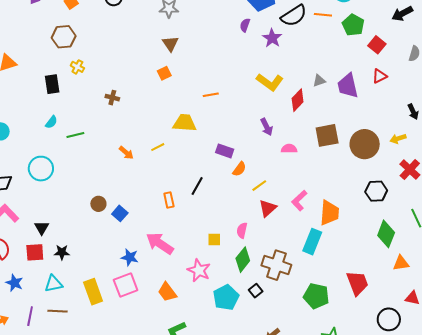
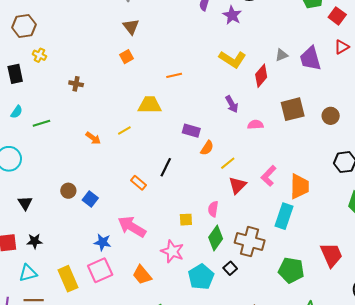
brown circle: (365, 144) -> (331, 116), size x0.6
orange rectangle: (169, 200) -> (138, 183), turned -35
black triangle: (42, 228) -> (25, 203), moved

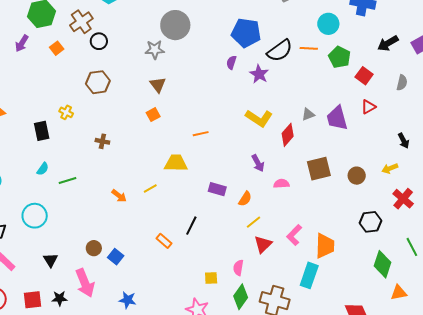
brown hexagon: (24, 26) -> (98, 82), moved
orange semicircle: (207, 148) -> (245, 199), moved
pink arrow: (132, 227) -> (85, 283), moved, turned -144

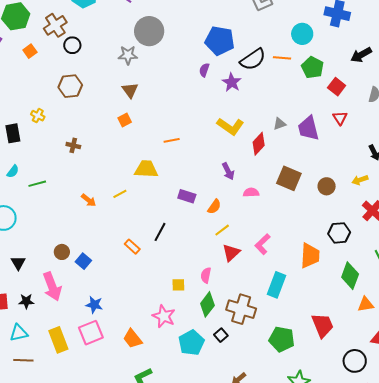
red triangle: (368, 107) -> (340, 118), turned -35
brown square: (319, 169) -> (289, 178), turned 35
orange trapezoid: (325, 246) -> (310, 256), moved

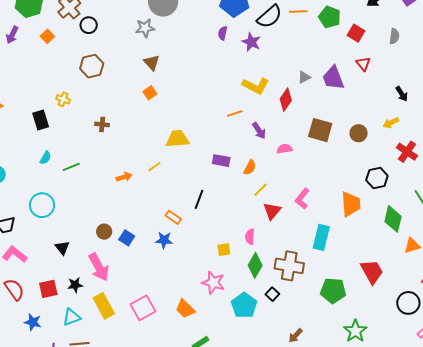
orange line: (172, 140) -> (235, 113), moved
orange arrow: (89, 200) -> (124, 177), turned -49
blue star: (94, 305) -> (164, 240), moved
yellow rectangle: (58, 340) -> (104, 306), moved

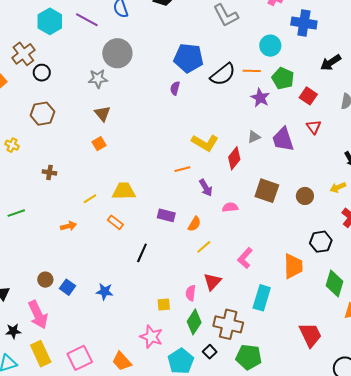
purple star: (251, 42) -> (260, 98), moved
yellow line: (154, 167) -> (90, 199), moved
red triangle: (272, 211) -> (212, 282), moved
orange rectangle: (173, 217) -> (115, 222), moved
green pentagon: (333, 291) -> (249, 357), moved

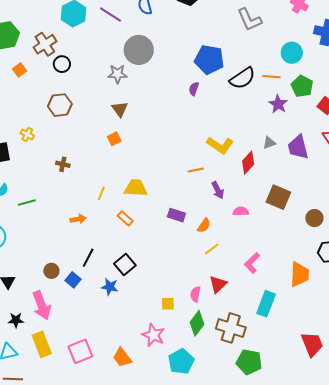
brown circle: (305, 196) -> (314, 218), moved
yellow line: (90, 199) -> (101, 193), turned -40
black line: (142, 253) -> (88, 258), moved
black square: (210, 352) -> (125, 265), moved, size x1.5

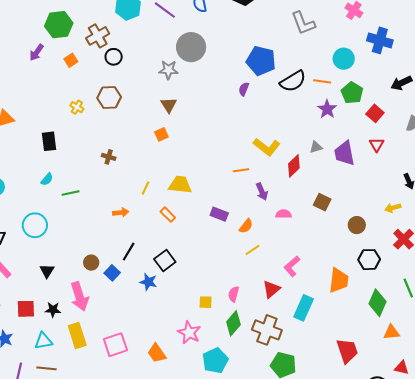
yellow cross: (27, 134) -> (77, 107), moved
brown square: (278, 197) -> (322, 202), size x0.7
red triangle: (218, 284) -> (271, 289), moved

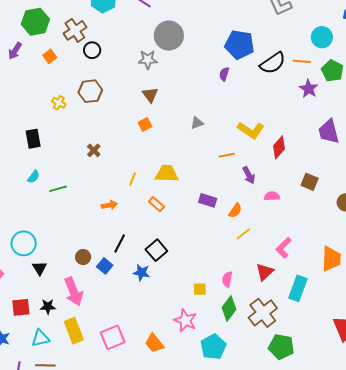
gray triangle: (316, 147) -> (197, 123), moved
brown cross: (109, 157) -> (94, 150), turned 32
cyan circle: (35, 225) -> (24, 243), moved
brown cross: (267, 330) -> (263, 313), turned 36

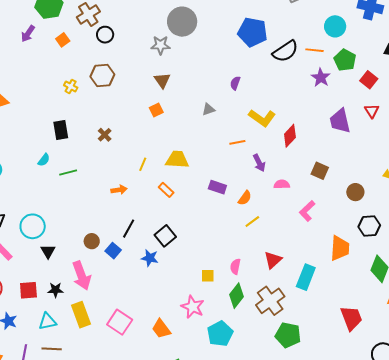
purple semicircle: (224, 74) -> (235, 83), moved
black rectangle: (33, 139) -> (61, 130), moved
pink L-shape: (284, 248) -> (307, 211), moved
pink square: (113, 337) -> (120, 322), turned -35

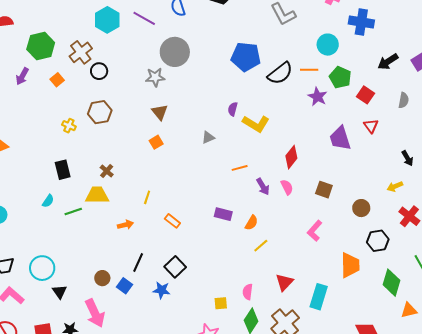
yellow L-shape: (262, 118) -> (256, 124), moved
yellow trapezoid: (177, 160) -> (97, 195), moved
pink semicircle: (282, 184) -> (287, 187), moved, turned 70

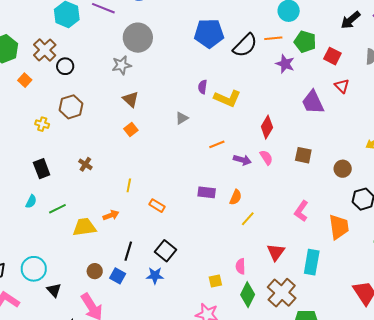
purple arrow: (263, 187) -> (242, 160), turned -36
yellow trapezoid: (97, 195) -> (84, 227), moved
pink L-shape: (315, 231) -> (301, 211), moved

